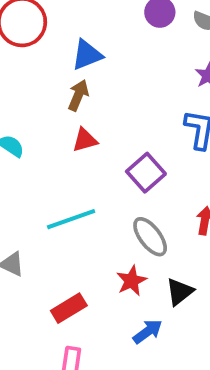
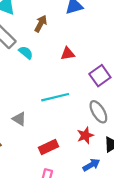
brown arrow: (78, 95) -> (41, 24), moved

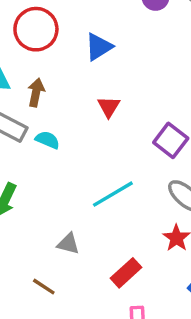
brown arrow: (41, 24) -> (36, 93), moved
red triangle: (68, 54) -> (109, 107), moved, turned -32

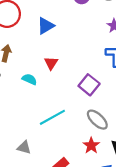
cyan semicircle: (47, 140) -> (29, 79), moved

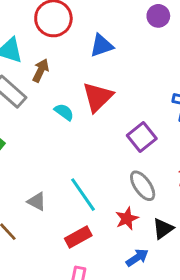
red triangle: (51, 63) -> (98, 97), size x1.6
cyan line: (52, 117) -> (83, 195), moved, turned 72

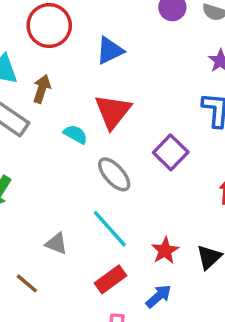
gray ellipse: (143, 186) -> (114, 174), moved
blue arrow: (137, 258) -> (159, 296), moved

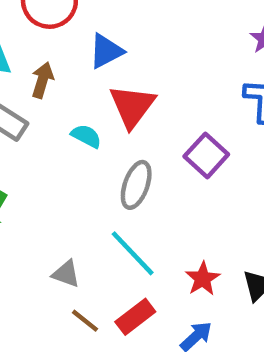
blue triangle: (110, 51) -> (106, 51), moved
gray ellipse: (114, 174) -> (136, 185), turned 63
brown line: (27, 283) -> (85, 321), moved

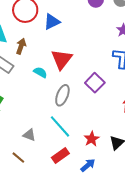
blue triangle: (106, 51) -> (52, 22), moved
brown line: (85, 321) -> (18, 158), moved

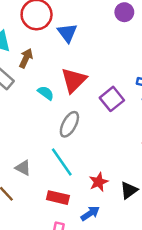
blue triangle: (52, 22) -> (67, 33), turned -48
purple square: (95, 83) -> (112, 99), moved
red rectangle: (60, 155) -> (58, 198), turned 42

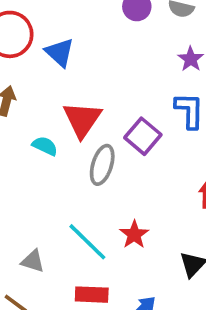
gray ellipse: (69, 124) -> (102, 165), moved
red star: (99, 182) -> (134, 235), moved

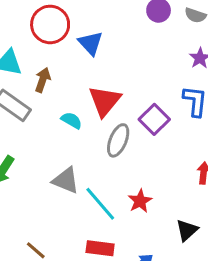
gray triangle: (33, 261) -> (66, 180), moved, size x1.4

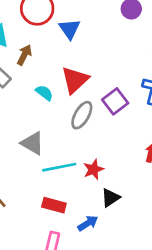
cyan line: (100, 204) -> (59, 167), turned -68
black triangle: (187, 230) -> (110, 198), moved

